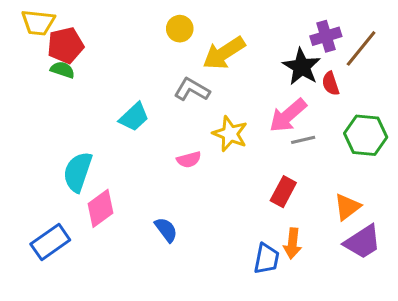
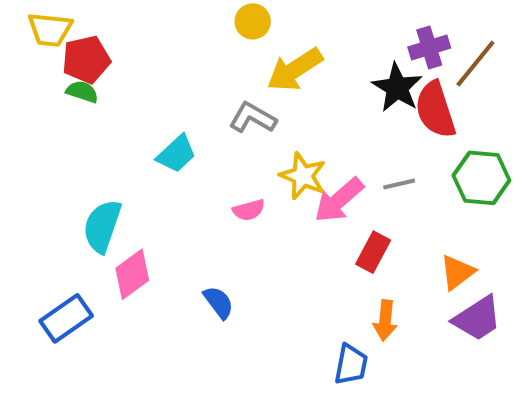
yellow circle: (180, 29) -> (253, 21), moved
red semicircle: (331, 83) -> (435, 110), size x1.8
pink arrow: (288, 115) -> (339, 200), moved
blue trapezoid: (267, 259) -> (351, 365), moved

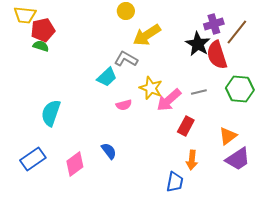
cyan trapezoid: (176, 154) -> (107, 77), moved
pink diamond: (132, 274) -> (75, 164), moved

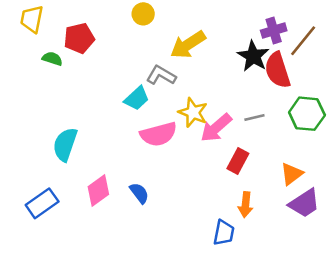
yellow circle: (126, 11) -> (143, 14), moved
yellow trapezoid: (25, 15) -> (32, 19), turned 95
red pentagon: (43, 30) -> (79, 38), moved
pink semicircle: (124, 105) -> (159, 134), size x1.8
pink diamond: (75, 164) -> (98, 190), moved

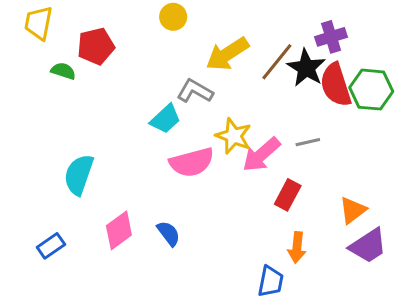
brown line: (303, 41) -> (277, 62), moved
green hexagon: (307, 114) -> (371, 90), moved
blue rectangle: (42, 203) -> (51, 246), size x0.7

